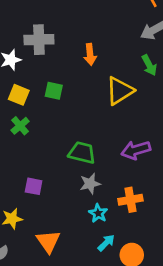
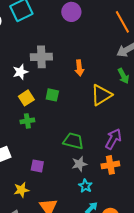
yellow square: (19, 95) -> (26, 98), turned 35
green cross: (20, 126) -> (27, 121), turned 32
purple arrow: (136, 150) -> (113, 139), turned 135
orange cross: (130, 200) -> (110, 165), moved

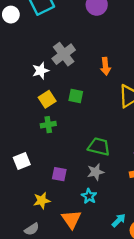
gray cross: (41, 57) -> (64, 54), turned -35
gray star: (79, 164) -> (96, 172), moved
cyan star: (85, 186) -> (89, 196), moved

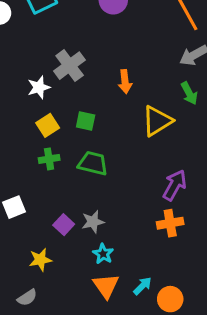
green trapezoid: (99, 147) -> (93, 163), moved
gray star: (96, 172) -> (93, 222), moved
purple square: (59, 174) -> (64, 225), turned 32
orange triangle: (71, 219) -> (106, 286), moved

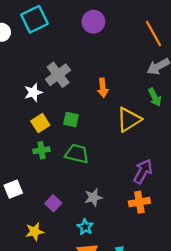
gray star: (93, 222) -> (93, 197), moved

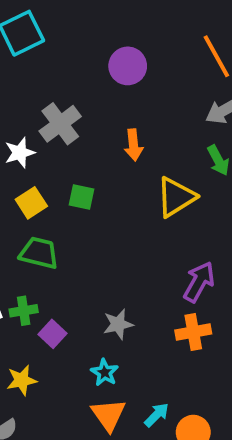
purple circle: (93, 22) -> (128, 66), moved
green cross: (42, 150) -> (24, 311), moved
green trapezoid: (77, 154) -> (39, 253), moved

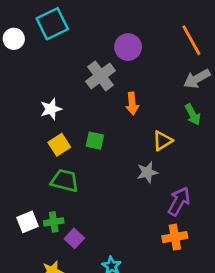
gray cross: (60, 124) -> (100, 76), moved
yellow triangle: (176, 197) -> (162, 141), size x0.7
gray star: (118, 324) -> (147, 172), moved

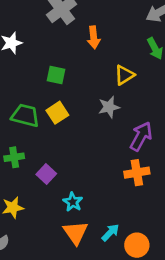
yellow square: (59, 145) -> (57, 113), moved
purple square: (74, 238) -> (46, 174), moved

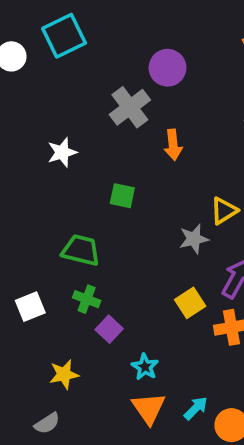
yellow triangle: (124, 75) -> (224, 211), moved
yellow square: (57, 113) -> (190, 303), moved
green cross: (14, 157) -> (87, 299), moved, turned 30

